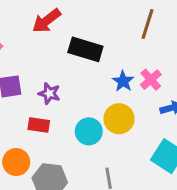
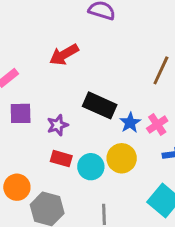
black rectangle: (85, 49) -> (100, 105), moved
purple star: (49, 93) -> (57, 125), turned 30
red rectangle: (39, 125) -> (61, 159), moved

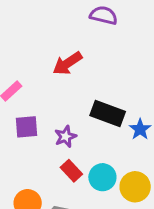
yellow circle: (122, 158) -> (135, 187), moved
red rectangle: (61, 159) -> (71, 171), turned 35

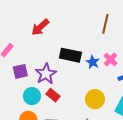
purple star: (65, 137) -> (46, 74), size x1.5
cyan circle: (102, 177) -> (32, 96), moved

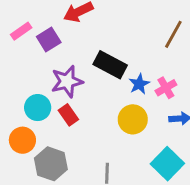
purple square: (20, 71) -> (49, 40), moved, turned -35
yellow circle: (95, 99) -> (133, 119), moved

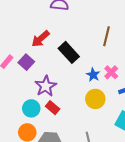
black rectangle: (110, 65) -> (69, 52), moved, turned 35

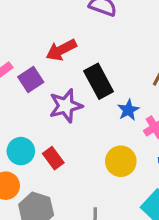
blue star: (93, 75) -> (128, 110), moved
purple star: (46, 86) -> (66, 106), moved

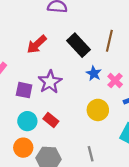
purple square: (31, 80) -> (24, 90), moved, turned -30
black rectangle: (99, 81) -> (78, 45), moved

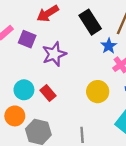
blue star: (94, 73) -> (109, 46), moved
purple square: (24, 90) -> (27, 39), moved

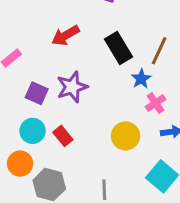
purple square: (27, 39) -> (37, 93), moved

